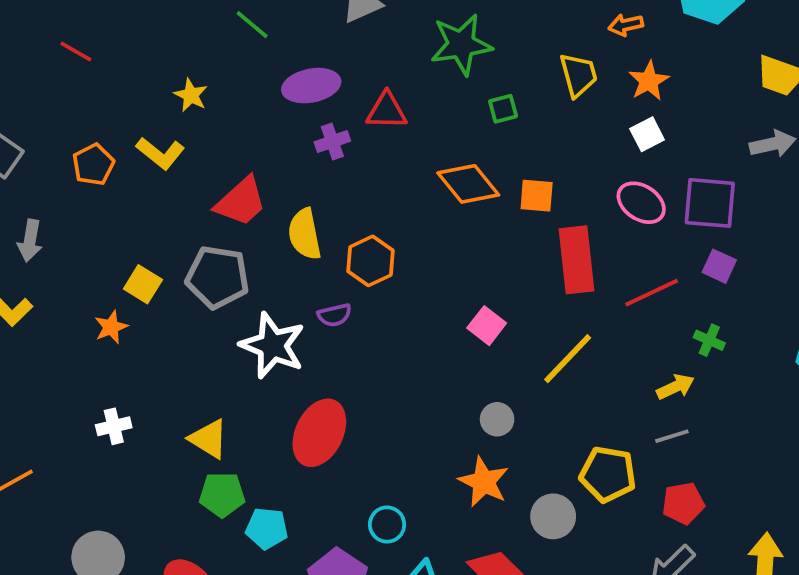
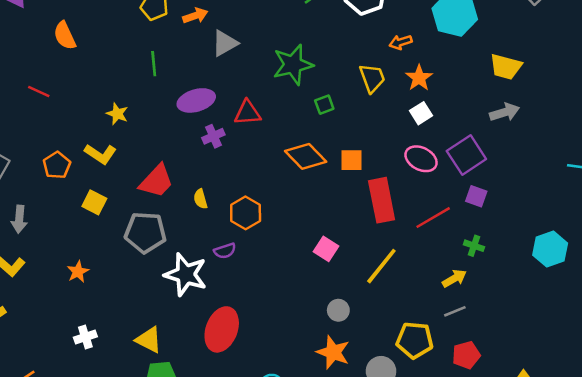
green line: (252, 25) -> (154, 64), turned 50
purple square: (710, 203) -> (466, 155), turned -33
yellow semicircle: (305, 234) -> (200, 199), size x0.6
yellow square: (143, 284) -> (94, 202), moved

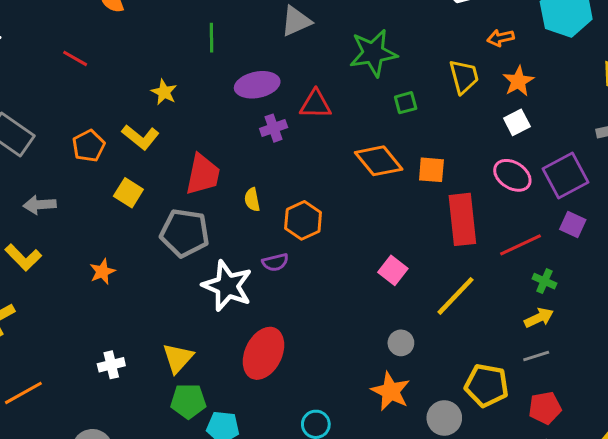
red trapezoid: (156, 181) -> (203, 174), turned -36
gray arrow: (19, 219) -> (40, 205), turned 76
green cross: (474, 246) -> (544, 281), moved
white cross: (85, 337) -> (111, 365), moved
yellow triangle: (149, 340) -> (178, 358), turned 40

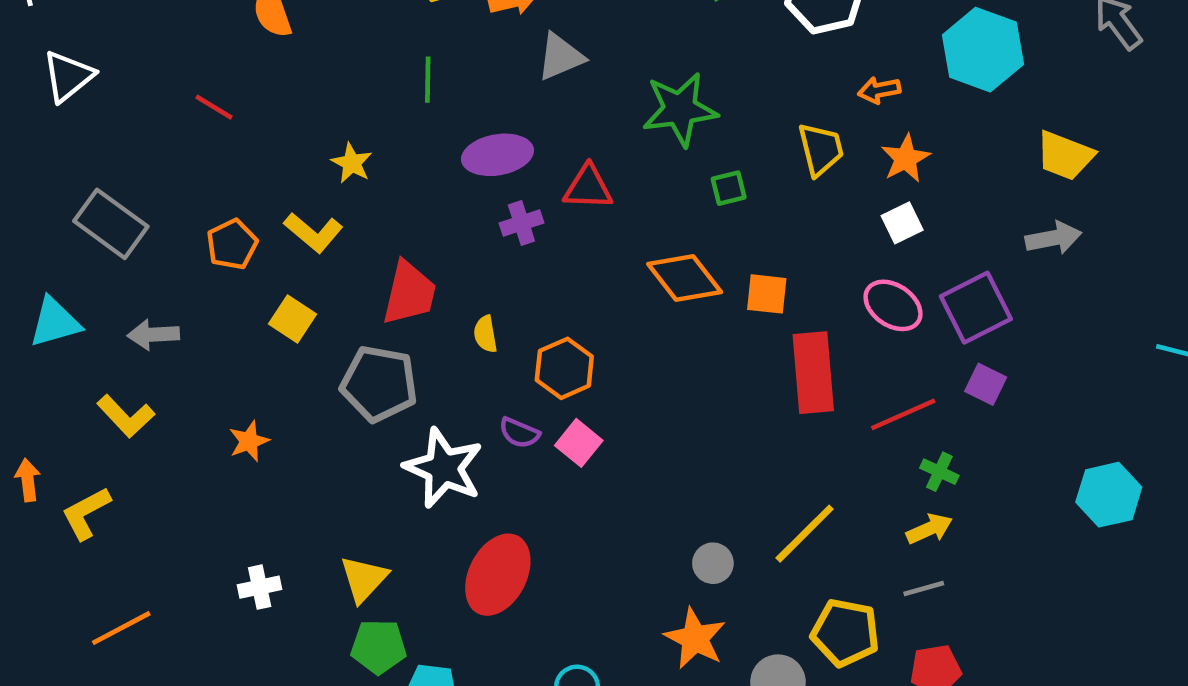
purple semicircle: (275, 262) -> (519, 433), turned 35
pink square: (393, 270) -> (579, 443), moved
yellow line: (456, 296) -> (805, 534), moved

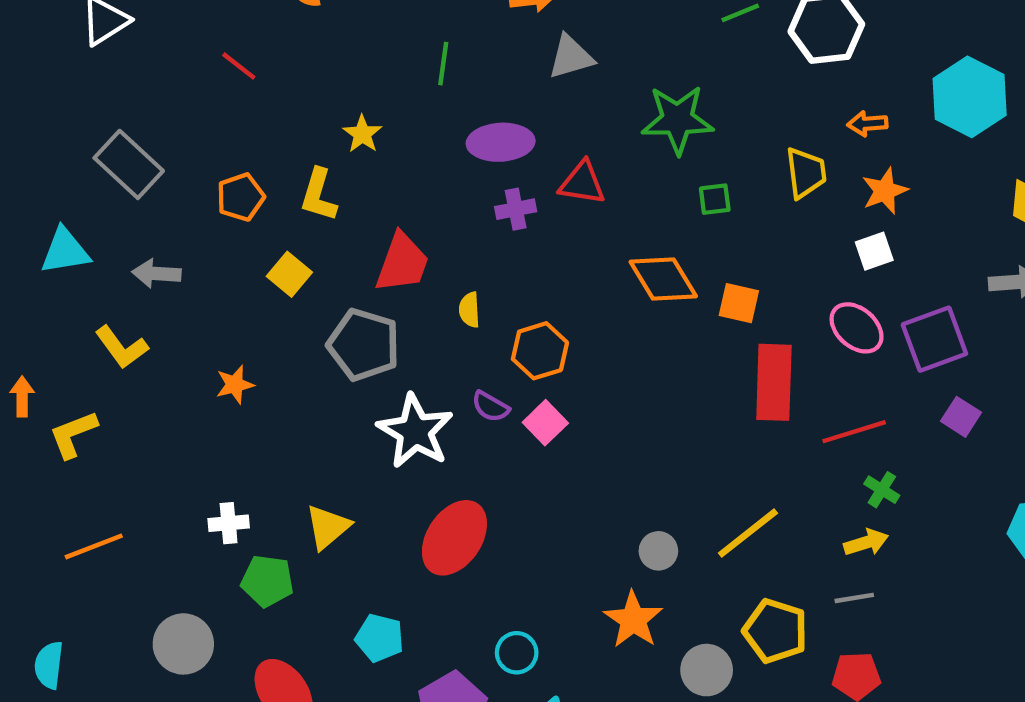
yellow L-shape: (313, 232) -> (319, 195), turned 60
purple square: (986, 384) -> (961, 417), moved
green pentagon: (379, 647) -> (267, 581), moved

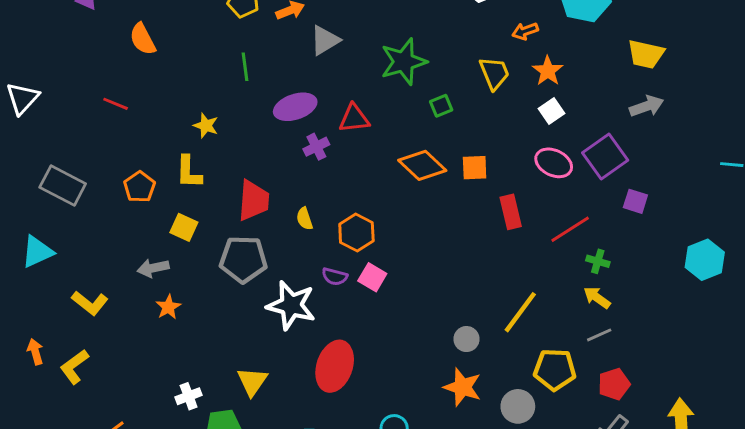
gray arrow: (156, 273) -> (153, 268), moved
red rectangle: (774, 382) -> (511, 212), size x0.7
yellow arrow: (866, 542) -> (597, 298), turned -112

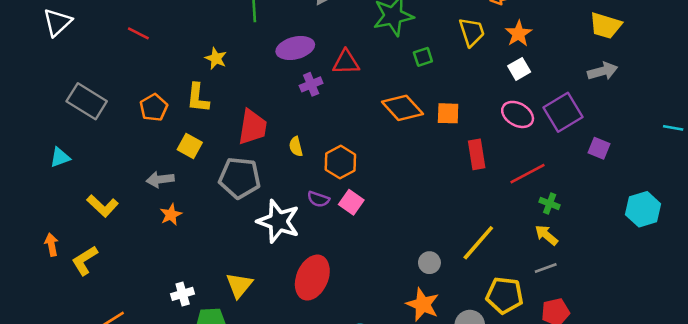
purple square: (635, 201) -> (599, 148), moved
cyan triangle: (37, 252) -> (60, 157), size x0.7

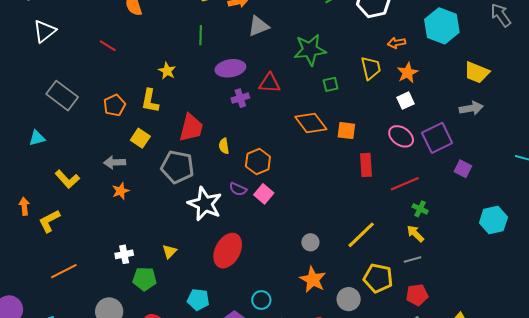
gray circle: (429, 263) -> (310, 242), moved
yellow triangle: (239, 285) -> (169, 251), size x0.7

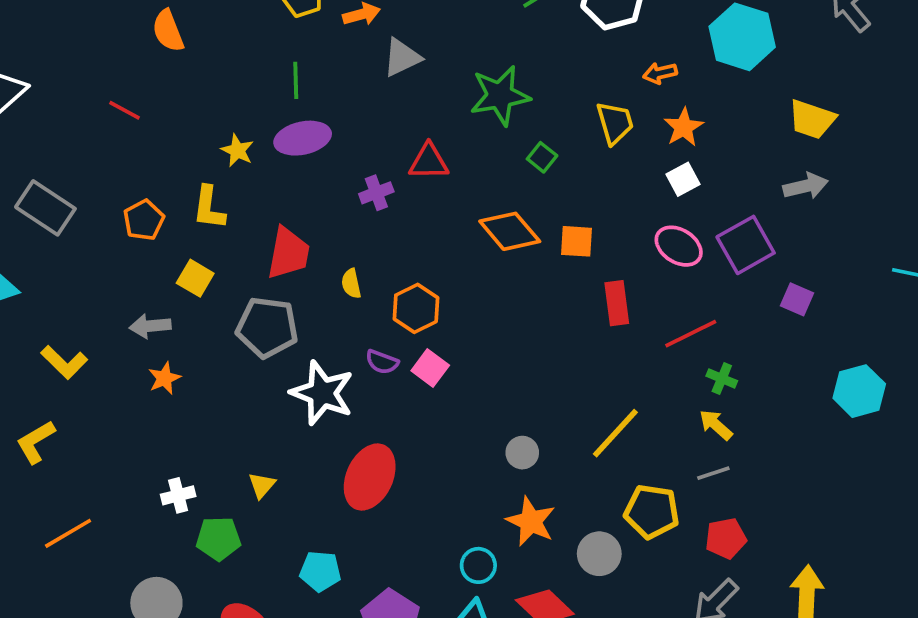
purple ellipse: (230, 68) -> (303, 138), moved
green square: (331, 84) -> (542, 157), turned -35
cyan circle: (261, 300) -> (478, 565), moved

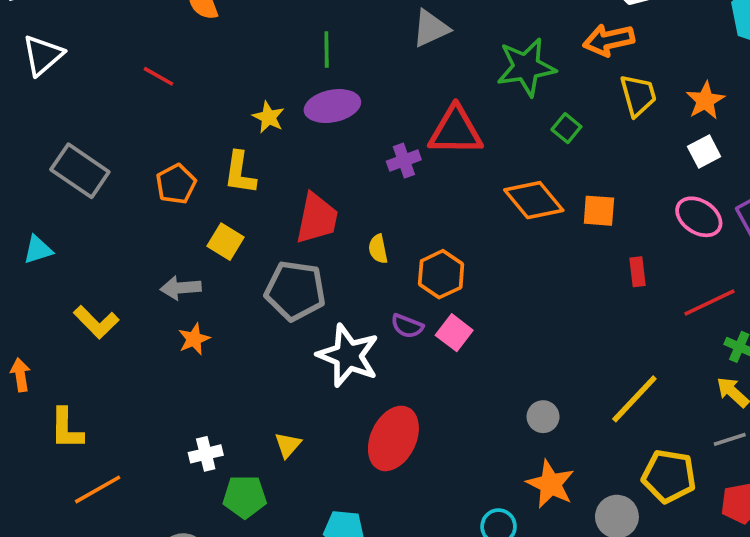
orange arrow: (660, 73) -> (609, 40), moved, size x1.5
red triangle: (429, 162) -> (455, 131), size x1.4
red rectangle: (617, 303) -> (637, 272), size x0.7
yellow L-shape: (36, 442) -> (66, 429), moved, turned -60

